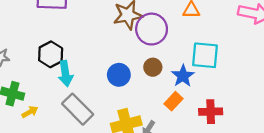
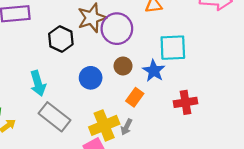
black hexagon: (51, 54) -> (61, 39), moved
orange rectangle: (174, 101) -> (135, 97), moved

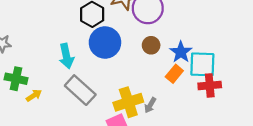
cyan square: (173, 48) -> (202, 64), moved
blue circle: (91, 78) -> (105, 42), moved, size x1.4
orange rectangle: (135, 97) -> (174, 74), moved

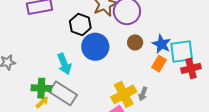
green cross: (16, 79) -> (41, 88), moved
gray rectangle: (80, 90) -> (63, 93), moved

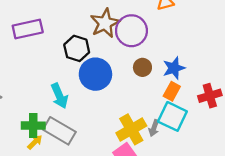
blue star: (162, 44) -> (174, 68), turned 30
cyan square: (182, 51) -> (172, 116), moved, turned 35

